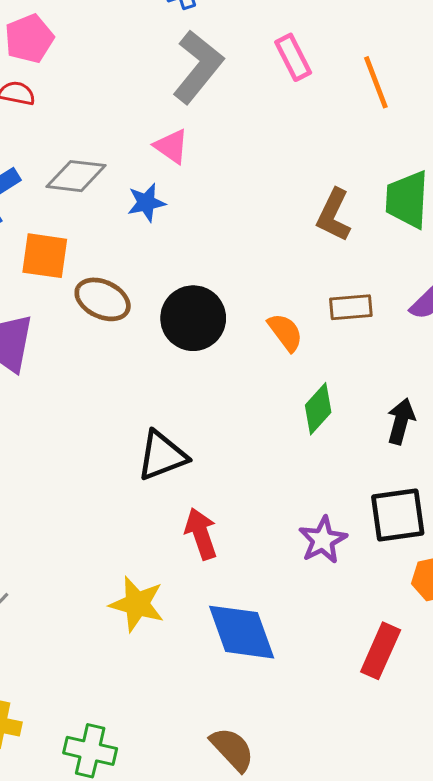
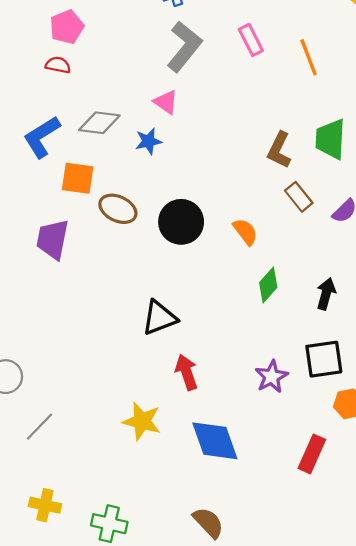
brown rectangle: (351, 307) -> (299, 197), moved, turned 56

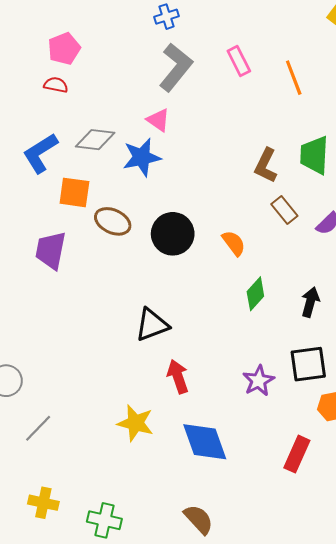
blue star: (148, 141) -> (142, 157), size x1.5

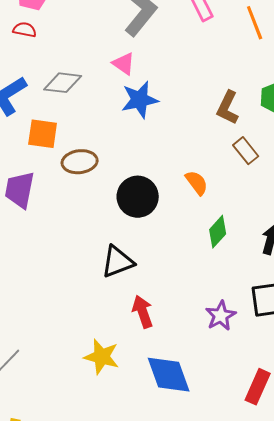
blue star: (142, 157) -> (140, 100), moved
brown ellipse: (113, 221) -> (80, 162), turned -32
black circle: (173, 234) -> (138, 197), moved

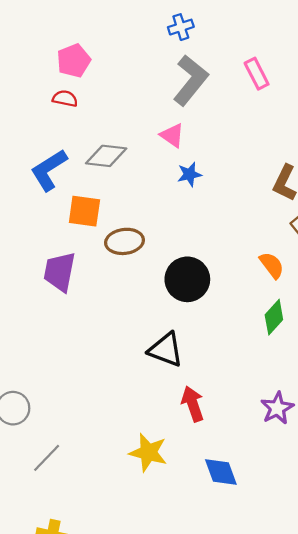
blue star: (140, 100) -> (189, 174), size x0.6
orange semicircle: (197, 183) -> (272, 265), moved
black triangle: (118, 262) -> (166, 350), turned 42
blue diamond: (169, 375) -> (221, 472), size x0.7

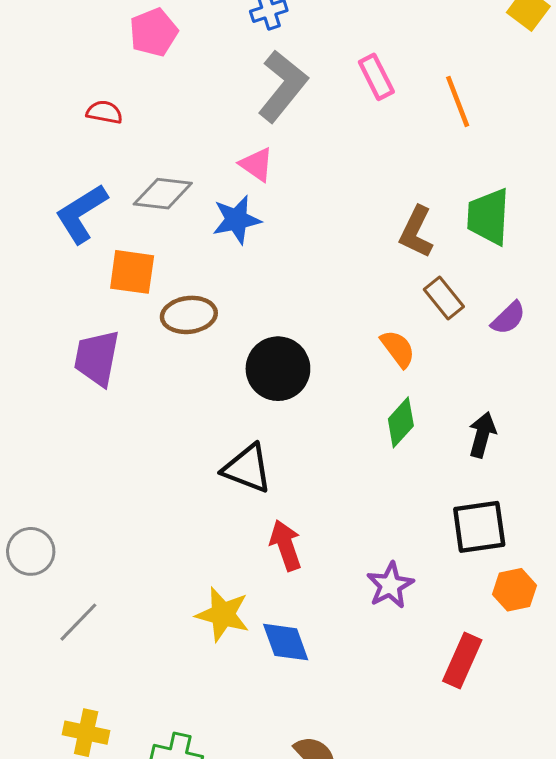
pink pentagon: (74, 61) -> (154, 32), moved
blue star: (189, 174) -> (237, 220), moved, size x1.4
purple star: (277, 408) -> (390, 585), moved
blue diamond: (221, 472) -> (286, 642), moved

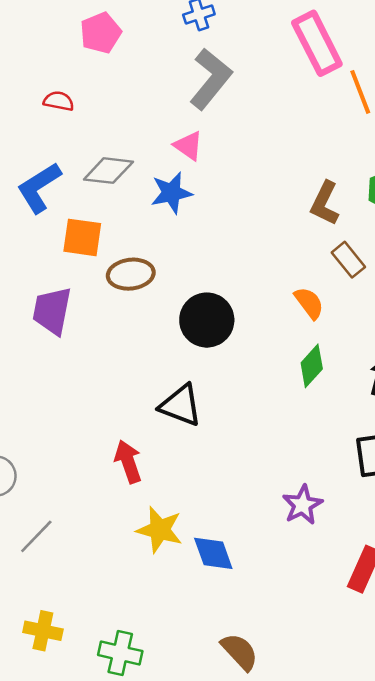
pink rectangle: (376, 77) -> (317, 43), moved, size x1.6
red arrow: (286, 545) -> (128, 462), moved

